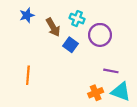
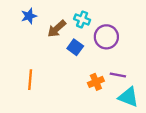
brown arrow: (53, 27) -> (57, 29), turned 78
orange cross: (96, 93) -> (96, 82), moved

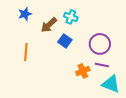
purple circle: (106, 37) -> (100, 44), moved
orange line: (30, 80) -> (26, 52), moved

